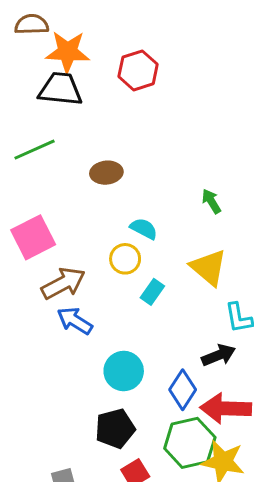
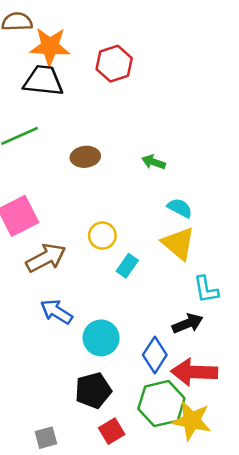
green arrow: (211, 201) -> (154, 162), moved, turned -40
cyan semicircle: (144, 229) -> (180, 208), moved
blue arrow: (75, 321) -> (56, 312), moved

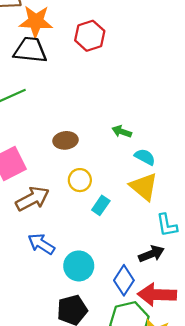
brown ellipse: (85, 157) -> (66, 140), moved
green arrow: (154, 162) -> (122, 132), moved

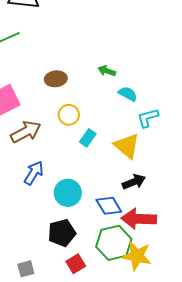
yellow triangle: (144, 187) -> (127, 146), moved
cyan L-shape: (167, 225) -> (148, 118), moved, turned 85
blue arrow: (41, 244) -> (34, 173), turned 90
blue diamond: (124, 280) -> (109, 206), turned -64

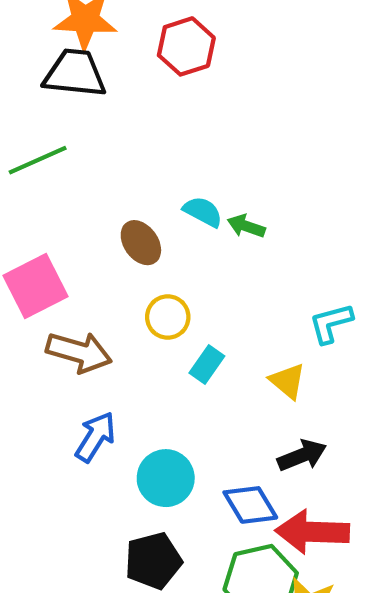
brown ellipse: (56, 79) -> (141, 243), turned 60
cyan semicircle: (128, 94) -> (203, 212), moved
brown arrow: (26, 132) -> (79, 352), turned 44
yellow triangle: (127, 146) -> (288, 381), size x0.7

